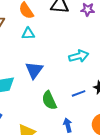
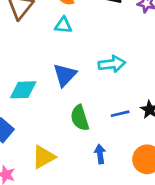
cyan arrow: (79, 56) -> (112, 64), moved

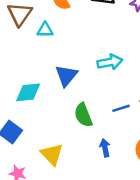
cyan triangle: (63, 25) -> (45, 30), moved
yellow triangle: (44, 157) -> (52, 154), turned -40

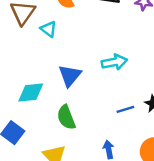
cyan triangle: (45, 30) -> (48, 29), turned 36
green semicircle: (83, 115) -> (66, 117), moved

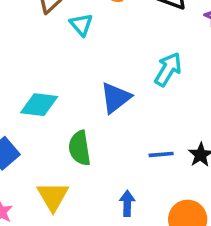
cyan arrow: (114, 62) -> (168, 69), moved, turned -60
blue triangle: (70, 76) -> (116, 98), moved

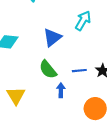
green semicircle: (80, 148) -> (48, 69), moved, turned -30
blue arrow: (127, 203) -> (61, 90), moved

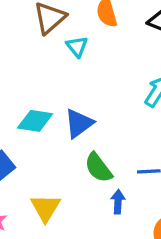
blue triangle: (52, 37) -> (79, 123), moved

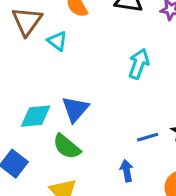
green semicircle: (98, 168) -> (67, 147), moved

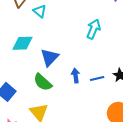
cyan diamond: (36, 116) -> (23, 43), moved
blue arrow: (127, 171) -> (76, 76), moved

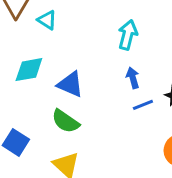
blue triangle: (50, 57) -> (70, 84), turned -42
blue arrow: (76, 76) -> (133, 78), moved

